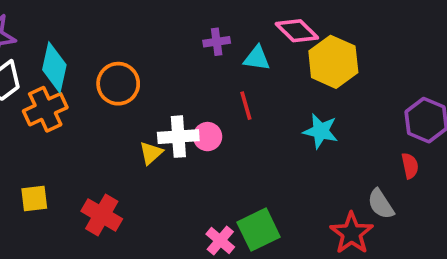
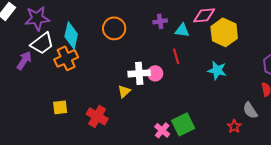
pink diamond: (297, 31) -> (204, 15), turned -50
orange circle: (118, 84) -> (114, 28), moved
yellow triangle: (151, 153) -> (124, 91), moved
red star: (352, 233) -> (234, 126), size x0.6

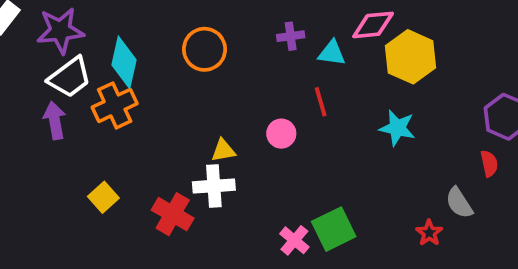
purple arrow: (24, 60) -> (55, 120), moved, turned -42
white cross: (139, 73) -> (214, 186), moved
yellow triangle: (124, 91) -> (223, 150), moved, turned 32
yellow square: (60, 107) -> (103, 197), turned -35

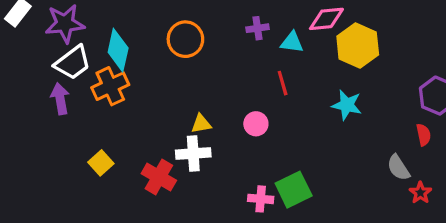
pink circle: (281, 134) -> (256, 124), moved
red star: (429, 233) -> (420, 193), moved
pink cross: (294, 240) -> (261, 199), turned -35

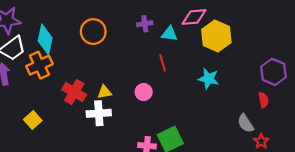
red cross: (159, 177) -> (74, 92), moved

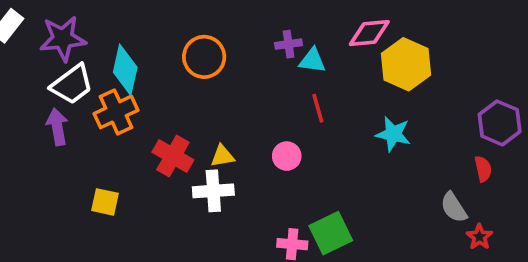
cyan triangle: (169, 34) -> (312, 61), moved
yellow square: (33, 120) -> (105, 202), turned -36

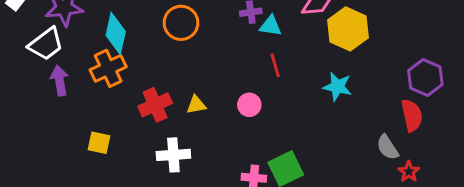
white trapezoid: (72, 84) -> (46, 44), moved
red cross: (173, 156) -> (155, 105), turned 36
red semicircle: (483, 169) -> (412, 115), size x1.5
white cross: (213, 191) -> (173, 155), moved

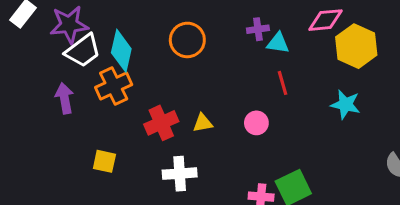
white trapezoid: (46, 44) -> (83, 51), moved

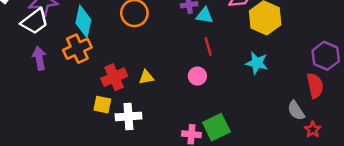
white trapezoid: (83, 51) -> (35, 21), moved
pink circle: (256, 123) -> (197, 76), moved
yellow square: (104, 161) -> (102, 105), moved

